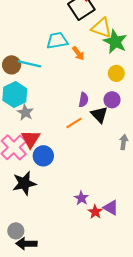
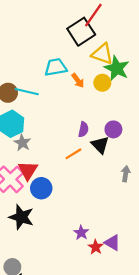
yellow circle: (116, 73) -> (102, 83), moved
black star: (24, 183) -> (21, 217), turned 30

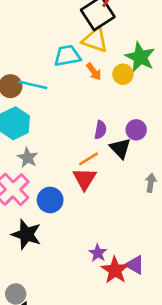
yellow triangle: (102, 54) -> (95, 40), moved
gray star: (22, 143) -> (28, 158), moved
red triangle: (28, 170) -> (85, 179), moved
red star: (96, 247) -> (115, 270), size x1.5

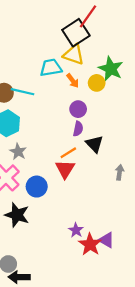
purple circle: (136, 130) -> (78, 109), moved

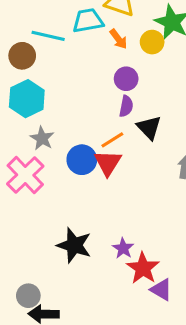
cyan line: (22, 92) -> (48, 36), moved
blue circle: (37, 187) -> (82, 160), moved
black star: (17, 215) -> (74, 245), moved
purple triangle: (106, 240) -> (161, 290), moved

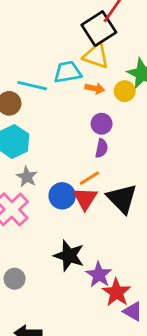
orange arrow: (118, 39) -> (95, 88), turned -42
black triangle: (149, 128) -> (122, 199), moved, size x1.4
black star: (74, 245) -> (69, 256), moved
purple star: (123, 248) -> (99, 275), size x1.4
gray circle: (28, 296) -> (15, 279), moved

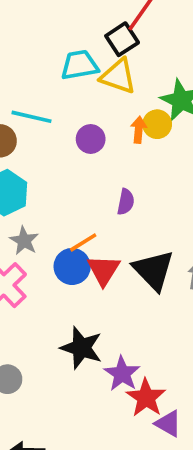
black square: (99, 29) -> (122, 39), size x0.7
cyan trapezoid: (68, 72) -> (80, 65), moved
orange arrow: (95, 88) -> (139, 130), moved, turned -96
purple circle: (102, 124) -> (91, 139), moved
orange line: (89, 178) -> (83, 242), moved

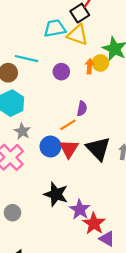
orange line: (83, 242) -> (68, 125), moved

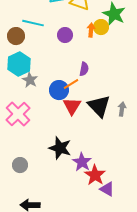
gray star: (22, 131) -> (30, 80), moved
blue circle: (50, 146) -> (59, 90), moved

